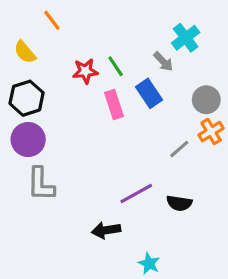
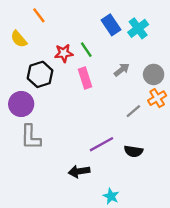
gray arrow: (163, 62) -> (122, 70), moved, turned -84
blue rectangle: (149, 93) -> (111, 25), moved
black hexagon: (27, 98) -> (40, 74), moved

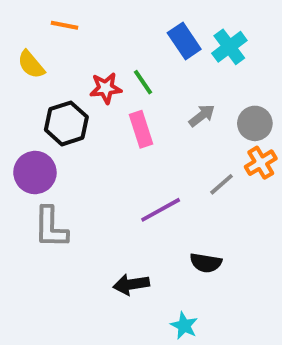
orange line: (39, 15) -> (64, 25), turned -42
purple line: (102, 144) -> (161, 210), moved
black semicircle: (133, 151) -> (206, 263), moved

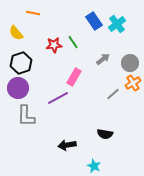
black hexagon: (66, 123) -> (21, 63), moved
pink rectangle: (141, 129) -> (74, 77), moved, turned 48
purple line: (161, 210) -> (58, 98), moved

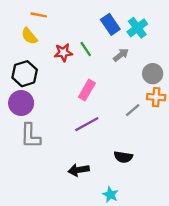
yellow semicircle: (16, 33) -> (29, 36), moved
gray arrow: (103, 59) -> (121, 55), moved
orange cross: (133, 83) -> (156, 97), turned 35
purple line: (58, 98) -> (87, 124), moved

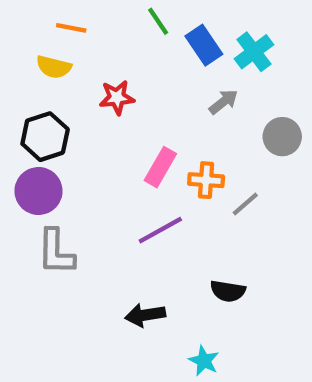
yellow semicircle: (29, 36) -> (54, 67), turned -36
green line: (86, 49) -> (158, 21), moved
orange cross: (156, 97) -> (206, 180), moved

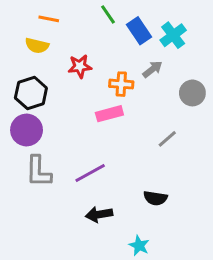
pink rectangle: (160, 167) -> (109, 114), turned 45
orange cross: (206, 180) -> (121, 84), moved
purple line: (160, 230) -> (90, 173), moved

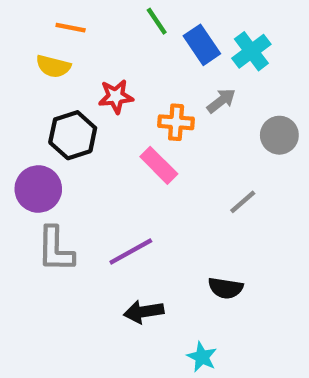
black hexagon: (31, 93) -> (73, 135), moved
pink rectangle: (109, 114) -> (159, 165), turned 60

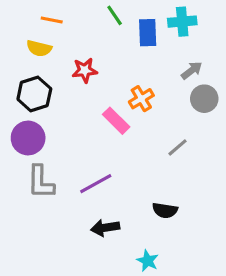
blue rectangle: (202, 45) -> (148, 33), turned 32
cyan cross: (251, 51) -> (182, 22), moved, turned 32
gray arrow: (221, 101) -> (192, 70), moved
orange cross: (176, 122) -> (141, 99), moved, turned -35
black hexagon: (73, 135) -> (34, 94), moved

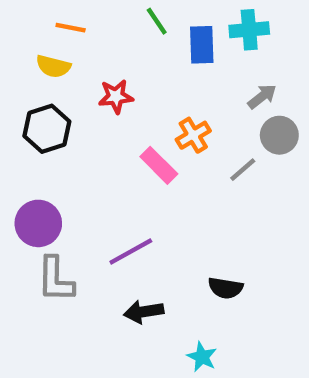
purple circle: (28, 138) -> (38, 223), moved
gray line: (177, 147) -> (243, 170), moved
gray L-shape: (41, 182) -> (55, 279), moved

